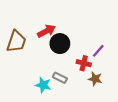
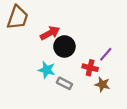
brown trapezoid: (16, 41) -> (18, 17), moved
cyan star: (43, 85) -> (47, 70), moved

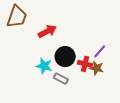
black circle: (64, 46) -> (65, 57), moved
brown star: (102, 84) -> (97, 68), moved

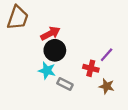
black circle: (65, 57) -> (55, 50), moved
brown star: (97, 68) -> (107, 86), moved

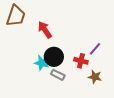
red arrow: (50, 33) -> (45, 30), turned -96
black circle: (55, 50) -> (54, 57), moved

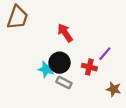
red arrow: (45, 30) -> (65, 33), moved
brown star: (95, 77) -> (114, 89), moved

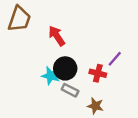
red arrow: (65, 33) -> (57, 36), moved
brown star: (114, 89) -> (95, 106), moved

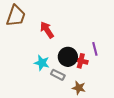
purple line: (115, 59) -> (95, 49), turned -56
black circle: (65, 68) -> (68, 57), moved

